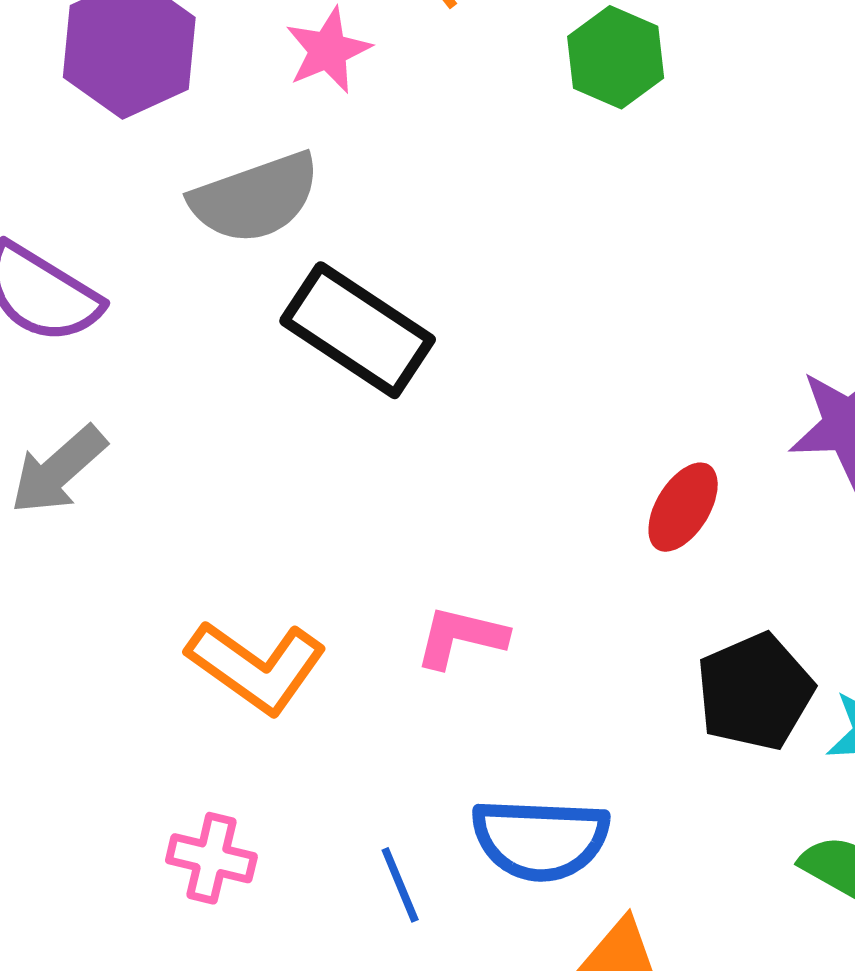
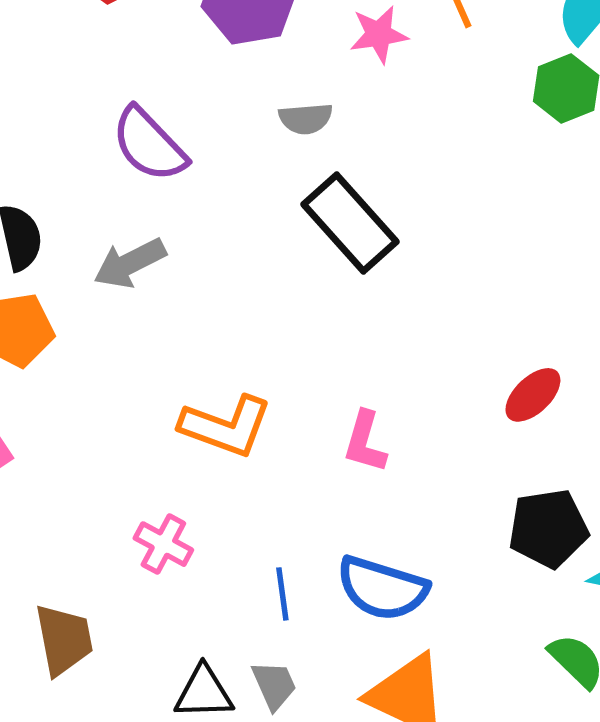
gray semicircle: (255, 198) -> (306, 119), size x0.6
pink L-shape: (461, 637) -> (365, 442), turned -102
orange L-shape: (256, 667) -> (226, 426), turned -30

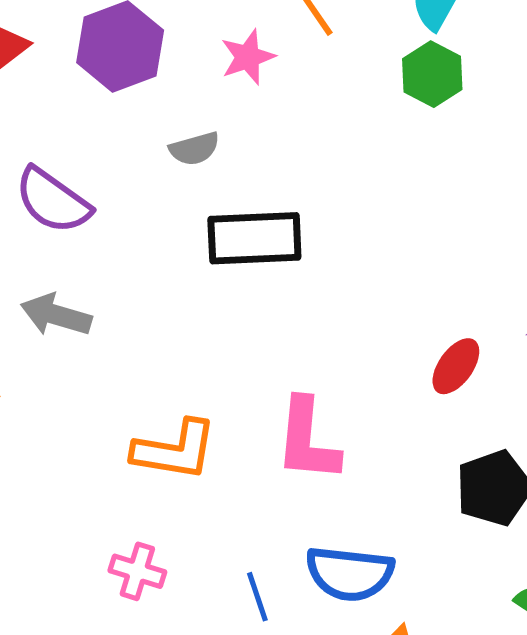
black rectangle: (350, 223) -> (254, 238), turned -40
gray arrow: (130, 263) -> (56, 315), turned 54
pink L-shape: (365, 442) -> (307, 440), size x1.5

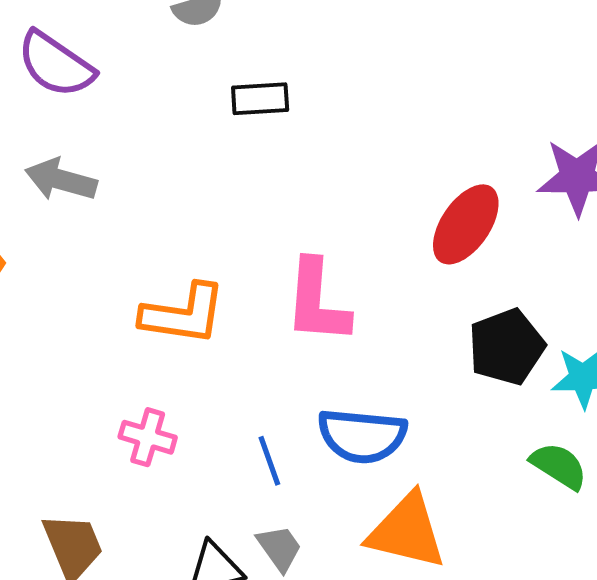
black rectangle: (254, 238) -> (260, 99), size x0.6
red ellipse: (456, 366) -> (466, 224), size x1.4

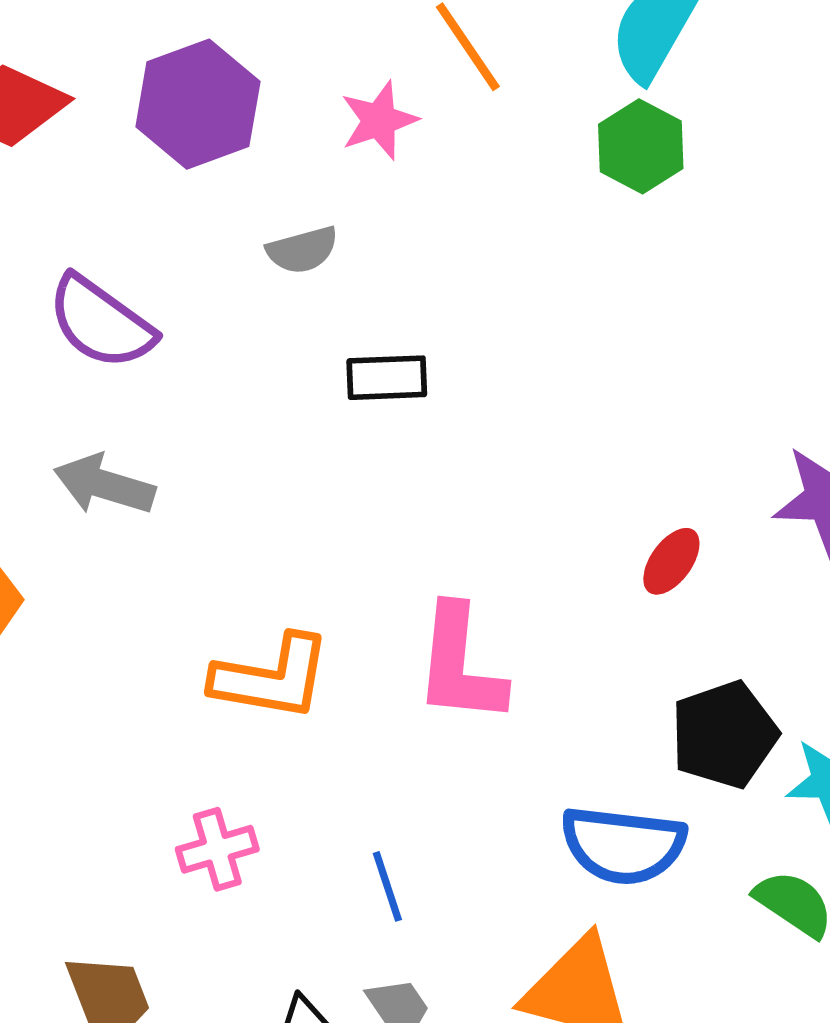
red ellipse: (466, 224) -> (671, 561), size x0.6
blue semicircle: (362, 436) -> (623, 845), moved
pink cross: (148, 437) -> (217, 849), turned -34

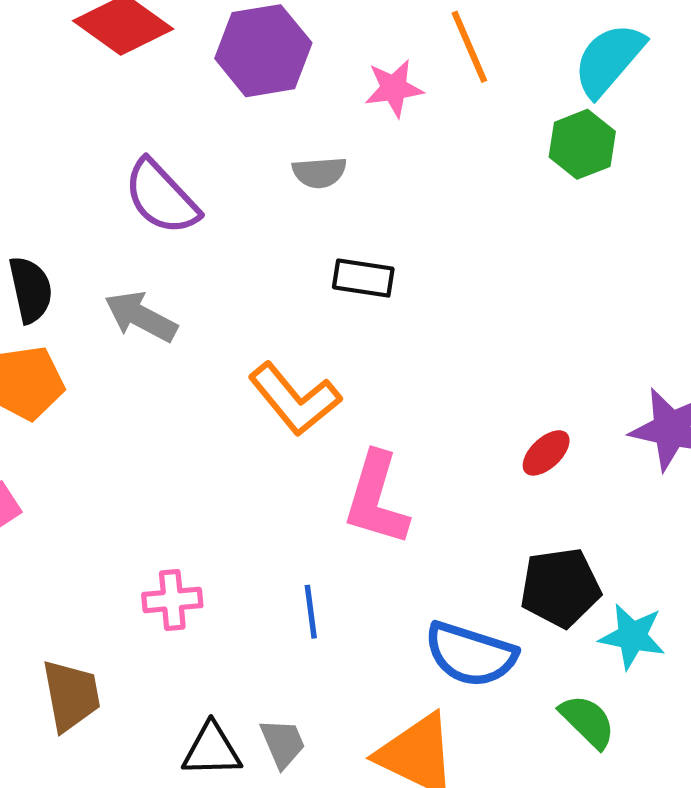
orange L-shape: (271, 678) -> (295, 399), moved, turned 30
blue line: (387, 886) -> (311, 612), moved

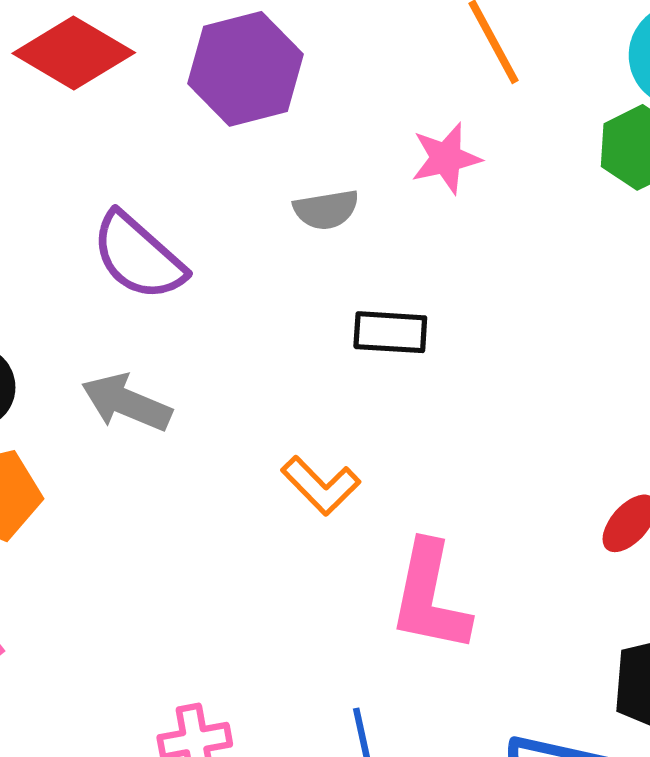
pink star: (394, 88) -> (446, 158), moved
orange L-shape: (295, 399) -> (321, 485), size x0.7

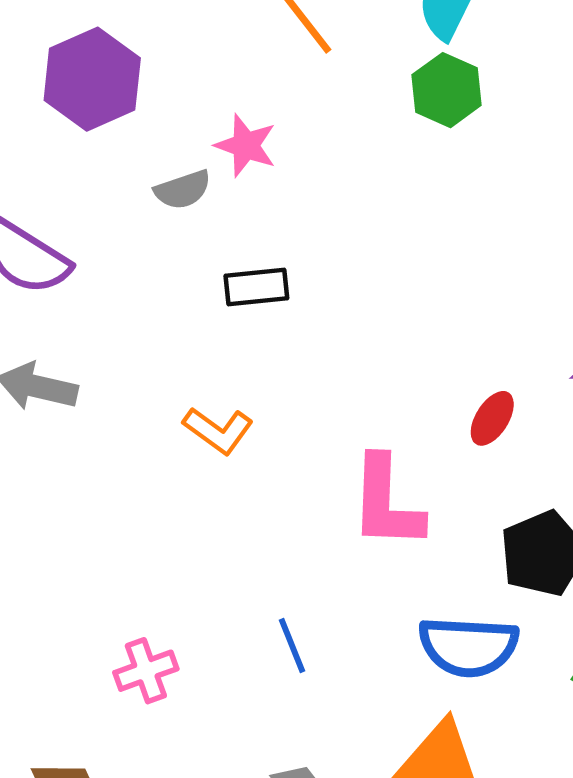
pink star: (446, 158) -> (246, 146), moved, turned -30
pink L-shape: (430, 597) -> (386, 502), moved

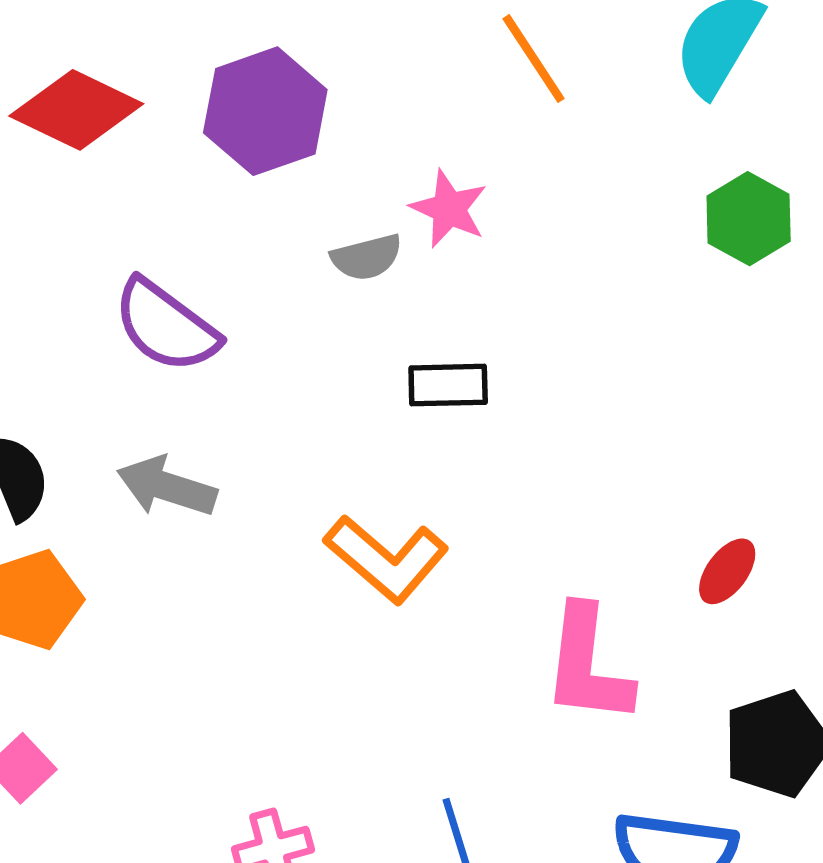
green hexagon: (447, 90) -> (749, 219), moved
orange L-shape: (218, 430) -> (386, 559), size x1.4

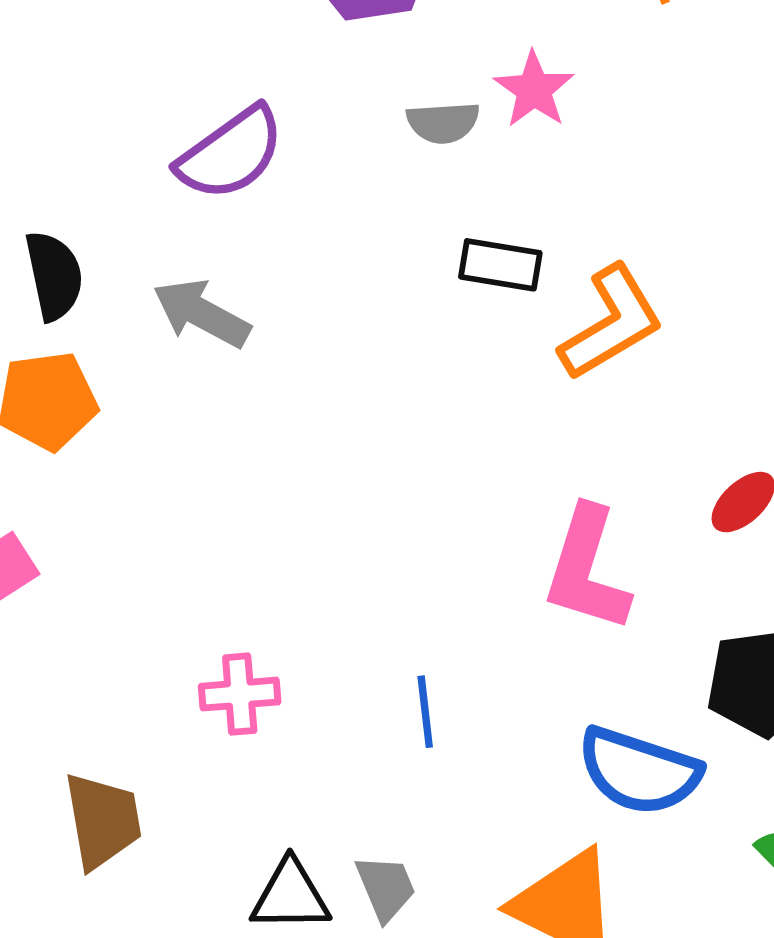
purple semicircle: (166, 326) -> (231, 153), turned -83
orange L-shape: (386, 559) -> (611, 323), moved, turned -82

